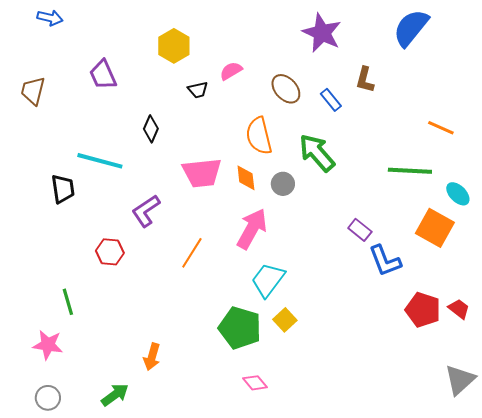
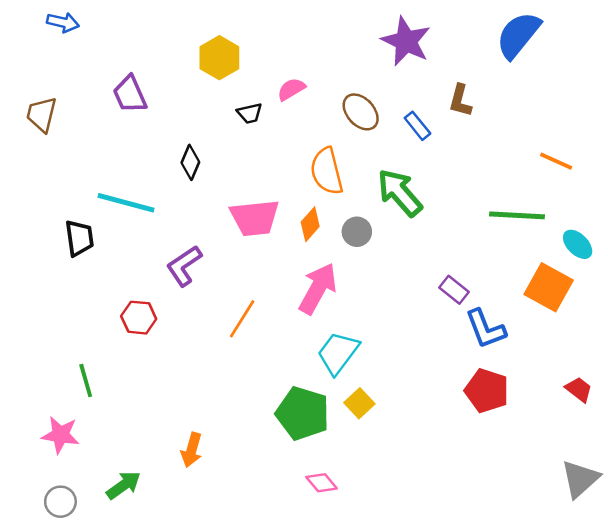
orange diamond: (246, 178) -> (310, 224), turned 48
red pentagon: (423, 310) -> (487, 391), moved
green arrow: (115, 395) -> (124, 485), moved

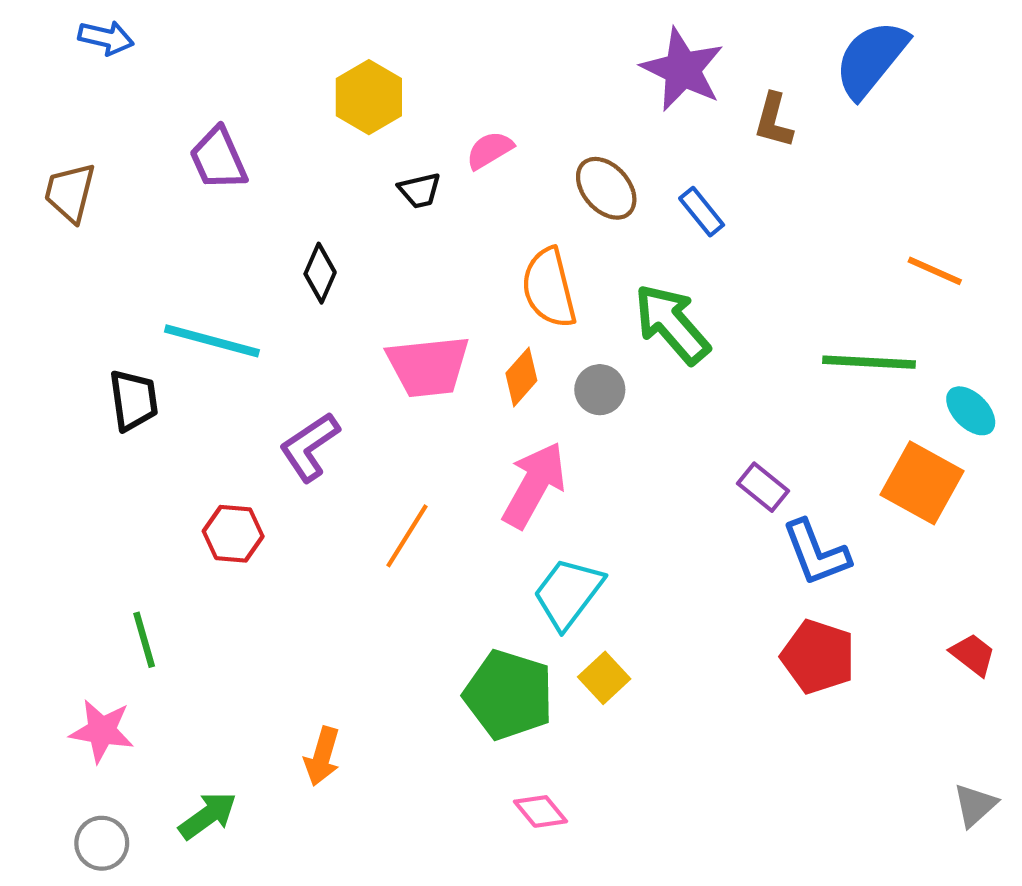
brown L-shape: (460, 101) -> (774, 120), moved
gray triangle: (580, 479) -> (975, 805), size x0.7

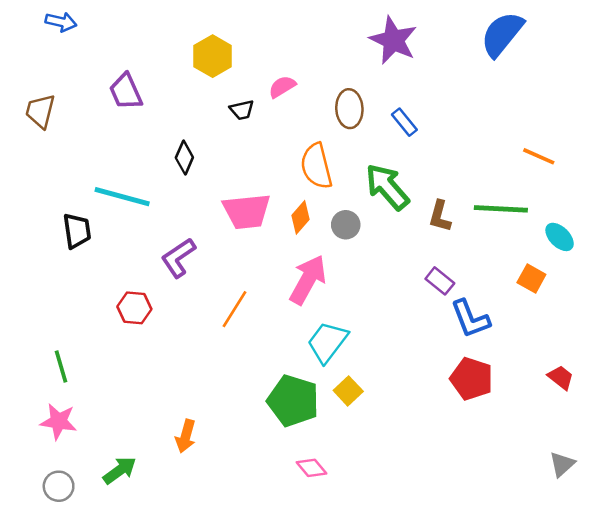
brown L-shape: (774, 120) -> (440, 216), moved
brown ellipse: (606, 188) -> (349, 109), turned 39
orange square: (922, 483) -> (531, 278), size x0.6
green line: (144, 640) -> (61, 366), moved

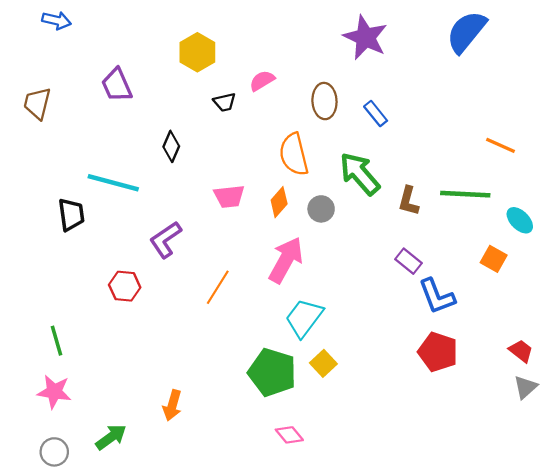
pink trapezoid: (247, 211) -> (229, 196), size x0.7
gray triangle: (562, 464) -> (525, 387), moved

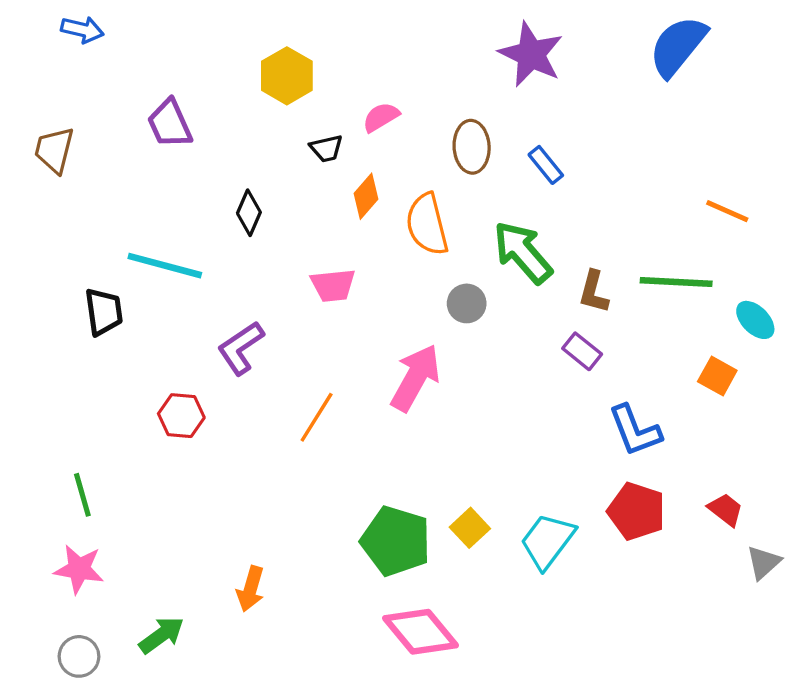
orange diamond: (279, 202) -> (366, 196), moved
purple rectangle: (409, 261) -> (582, 351), moved
cyan trapezoid: (304, 318) -> (547, 541), moved
red trapezoid: (521, 351) -> (726, 510), moved
pink diamond: (289, 435) -> (420, 632), size x1.8

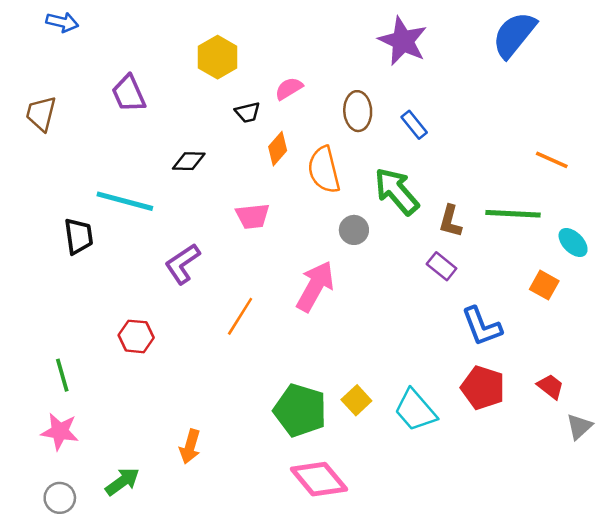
black diamond: (249, 213) -> (189, 161), turned 68
red hexagon: (181, 416) -> (136, 336), moved
cyan trapezoid: (547, 541) -> (415, 410), turned -78

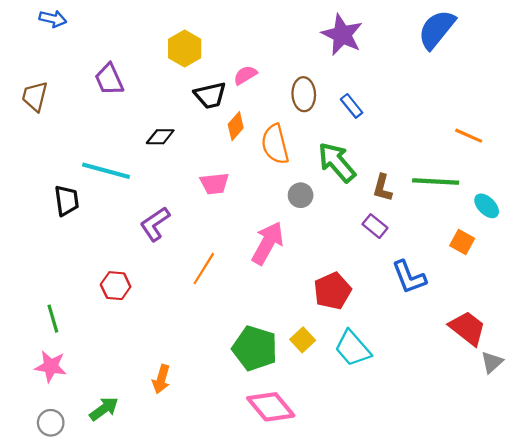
black trapezoid: (248, 112) -> (210, 95), size x1.5
red trapezoid: (551, 386) -> (467, 328), size x1.6
red pentagon: (483, 388) -> (332, 291), moved, turned 30

